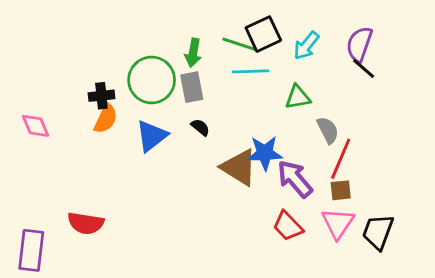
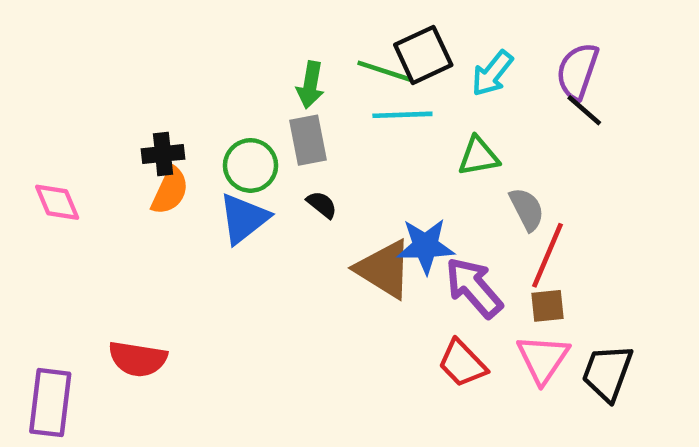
green circle: (152, 80) -> (251, 165), moved, size x0.7

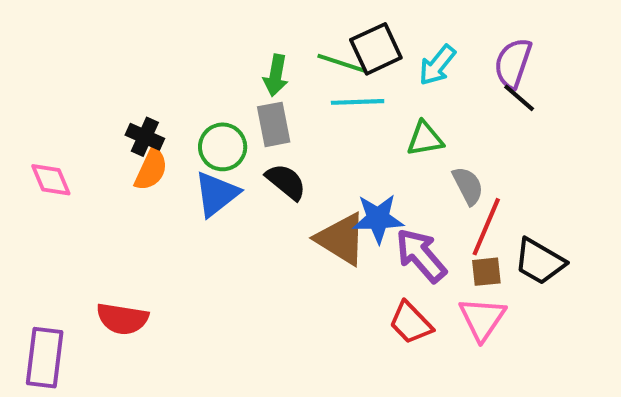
black cross: (163, 154) -> (145, 137), turned 30
black semicircle: (322, 205) -> (286, 182), size x1.5
black trapezoid: (607, 373) -> (540, 261), moved, turned -80

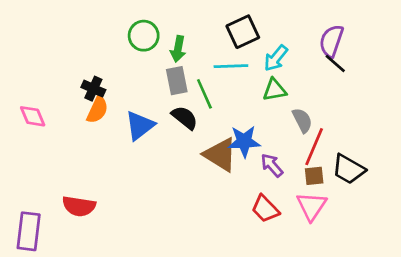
green line: (341, 63) -> (204, 94), moved, turned 48
cyan arrow: (437, 65) -> (276, 58), moved
green circle: (223, 147) -> (144, 36), moved
purple arrow: (421, 255) -> (272, 165), size x0.7

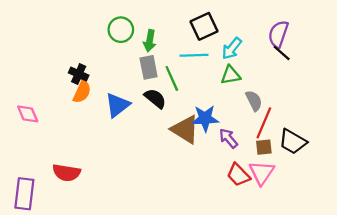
pink diamond: (33, 116) -> (28, 114), moved
red trapezoid: (265, 209) -> (238, 175), moved

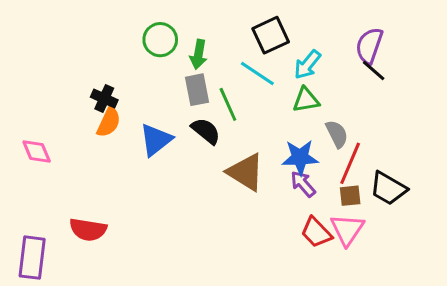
cyan line: (194, 55) -> (257, 73), turned 36
blue star: (205, 118) -> (300, 157), moved

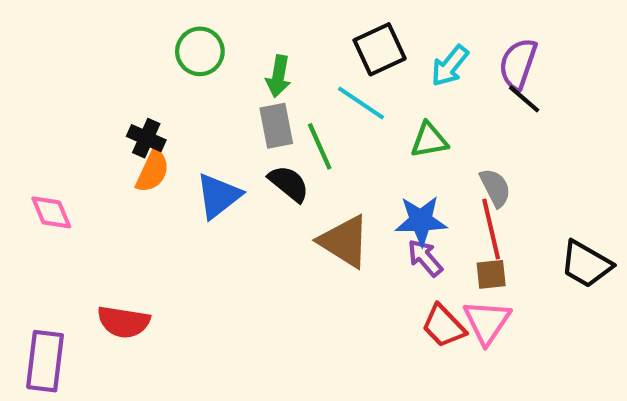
green circle: (160, 40) -> (200, 51), moved
cyan arrow: (307, 65) -> (450, 66), moved
gray semicircle: (337, 134) -> (495, 188), moved
red line: (350, 163) -> (491, 229), turned -36
black trapezoid: (388, 188) -> (586, 264), moved

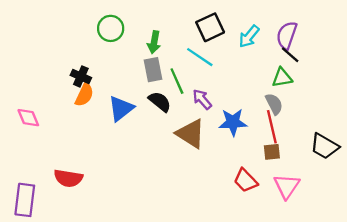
green triangle: (429, 140) -> (282, 78), moved
purple arrow: (425, 258) -> (202, 99), moved
pink triangle: (487, 322) -> (287, 186), moved

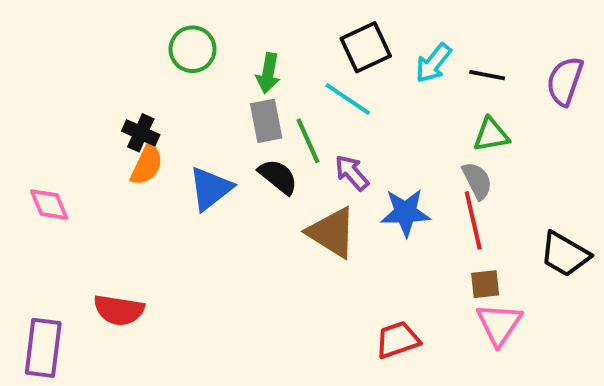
purple semicircle: (287, 35) -> (565, 81), moved
black line: (290, 55) -> (487, 75), moved, turned -30
brown square: (272, 152) -> (485, 284), moved
red trapezoid: (246, 181) -> (398, 340), moved, turned 115

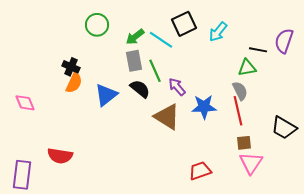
green arrow: (268, 73) -> (135, 37), turned 42
black line: (487, 75) -> (258, 50), moved
cyan line: (348, 99) -> (161, 40), moved

